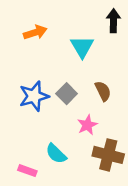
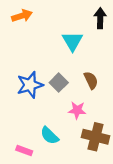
orange arrow: (35, 32) -> (22, 16), moved
pink star: (87, 125) -> (77, 110), turned 30

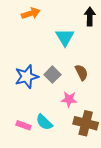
orange arrow: (22, 16) -> (31, 13), moved
pink rectangle: (24, 150) -> (23, 125), moved

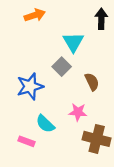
gray square: (52, 75) -> (62, 67), moved
cyan semicircle: (44, 122) -> (45, 124), moved

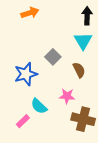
cyan triangle: (73, 42) -> (83, 41), moved
pink rectangle: (27, 141) -> (23, 121), turned -64

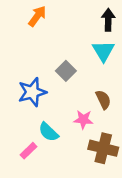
orange arrow: (30, 13) -> (37, 16), turned -36
brown semicircle: (79, 70) -> (103, 100), moved

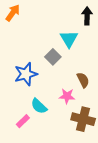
orange arrow: (37, 16) -> (13, 13), moved
cyan triangle: (103, 51) -> (69, 39), moved

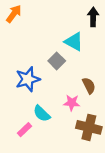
cyan triangle: (69, 39) -> (74, 42), turned -30

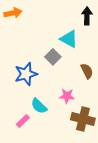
orange arrow: (14, 14) -> (13, 13), turned 42
brown semicircle: (89, 86) -> (87, 71), moved

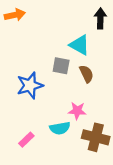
gray square: (53, 57) -> (61, 66), turned -35
brown semicircle: (87, 71) -> (86, 74), moved
cyan semicircle: (39, 106) -> (60, 128), moved, turned -54

